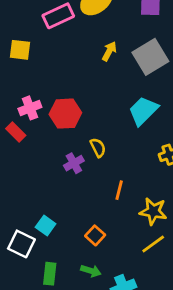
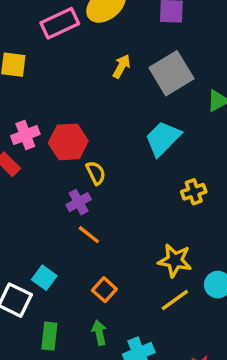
yellow semicircle: (98, 148) -> (96, 173), moved
orange line: (119, 190) -> (89, 235), moved, turned -66
green arrow: (91, 271) -> (99, 333), turned -120

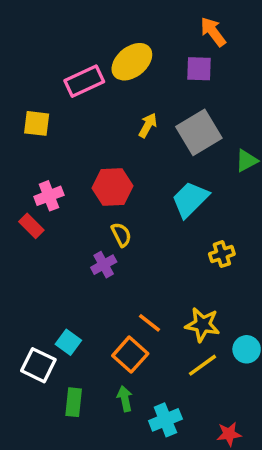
red hexagon: (68, 142) -> (112, 187), moved
orange line: (89, 235) -> (150, 323), moved
orange square: (104, 290) -> (130, 355), size x1.4

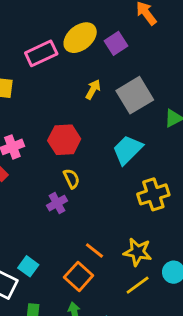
purple square: (199, 69) -> (116, 43), moved, turned -35
yellow cross: (222, 254) -> (153, 194), size x1.5

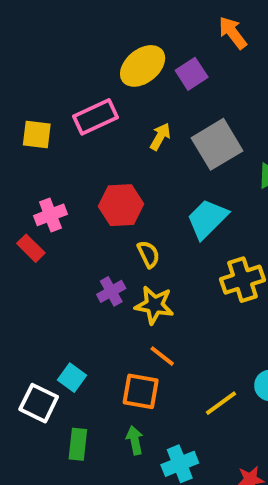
pink rectangle: (41, 53) -> (96, 117), moved
yellow semicircle: (71, 179) -> (148, 254), moved
yellow star: (138, 252) -> (154, 305), moved
orange square: (79, 276) -> (141, 391), turned -32

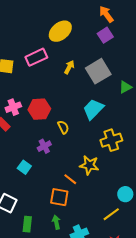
purple square: (192, 74) -> (105, 35), moved
red hexagon: (121, 205) -> (39, 109), moved
yellow star: (154, 305) -> (89, 165), moved
cyan square: (72, 378) -> (24, 167), moved
yellow line: (221, 403) -> (111, 214), moved

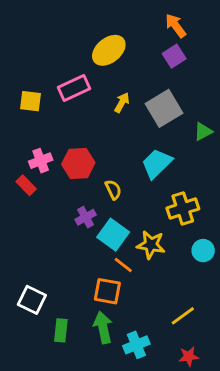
cyan square: (24, 167) -> (113, 235), moved, size x1.5
cyan circle: (125, 194) -> (203, 251), moved
green arrow: (56, 222) -> (103, 327), size x1.5

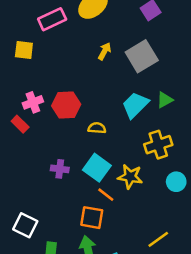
pink rectangle: (74, 88) -> (52, 19), moved
green triangle: (203, 132) -> (165, 100), moved
yellow semicircle: (113, 190) -> (97, 128), turned -60
purple cross: (86, 217) -> (60, 169), moved, turned 36

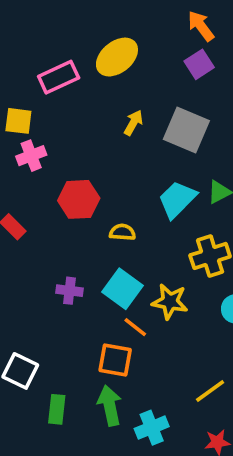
gray square: (142, 56) -> (186, 130), turned -36
pink cross: (33, 102) -> (31, 156), moved

